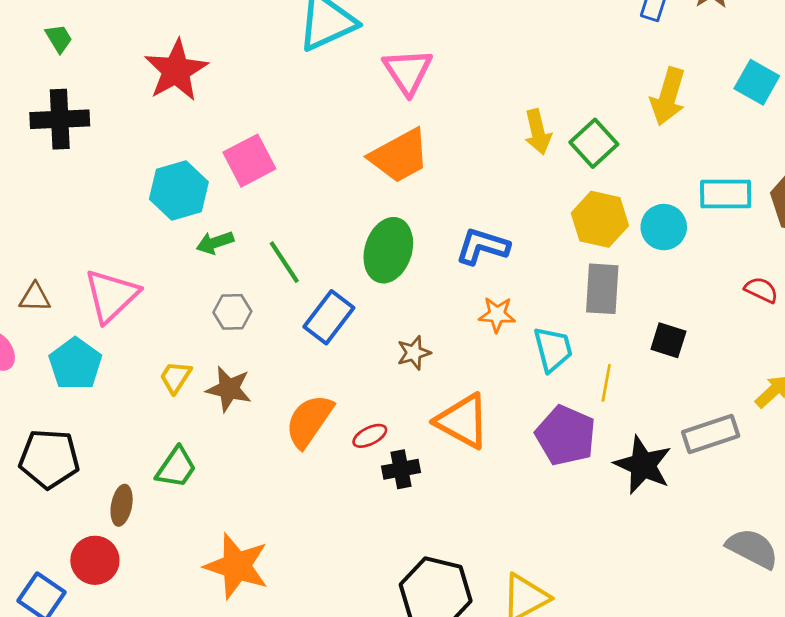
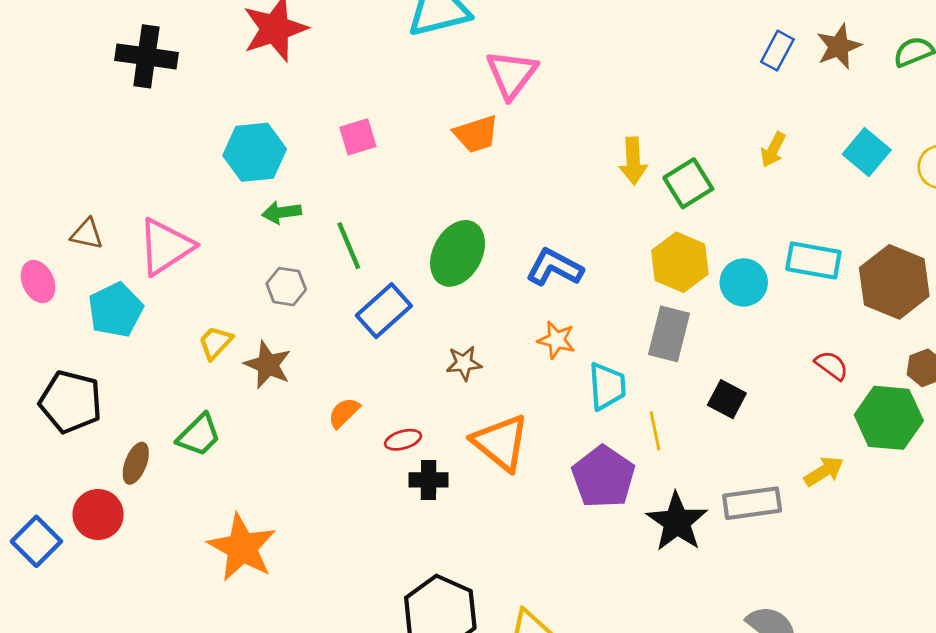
yellow arrow: (668, 96) -> (773, 150), size x0.6
orange trapezoid: (399, 156) -> (476, 134), moved, size x0.7
pink square: (249, 161) -> (358, 137), moved, size x0.7
yellow line: (606, 383) -> (655, 431), turned -33
orange semicircle: (309, 421) -> (344, 413), size x0.6

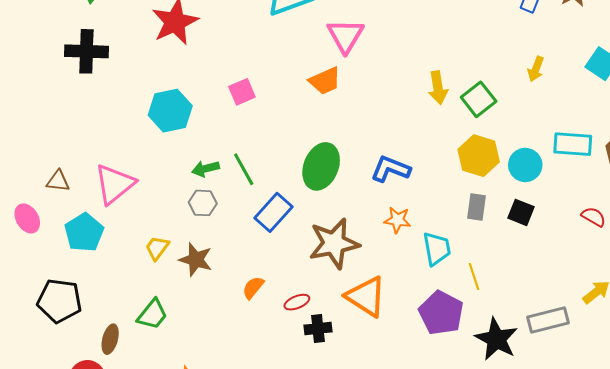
green arrow: (282, 212) -> (205, 169), moved
gray rectangle: (669, 334) -> (476, 207), size x0.7
brown star: (464, 363) -> (334, 243), size x2.0
black square: (727, 399) -> (521, 212), moved

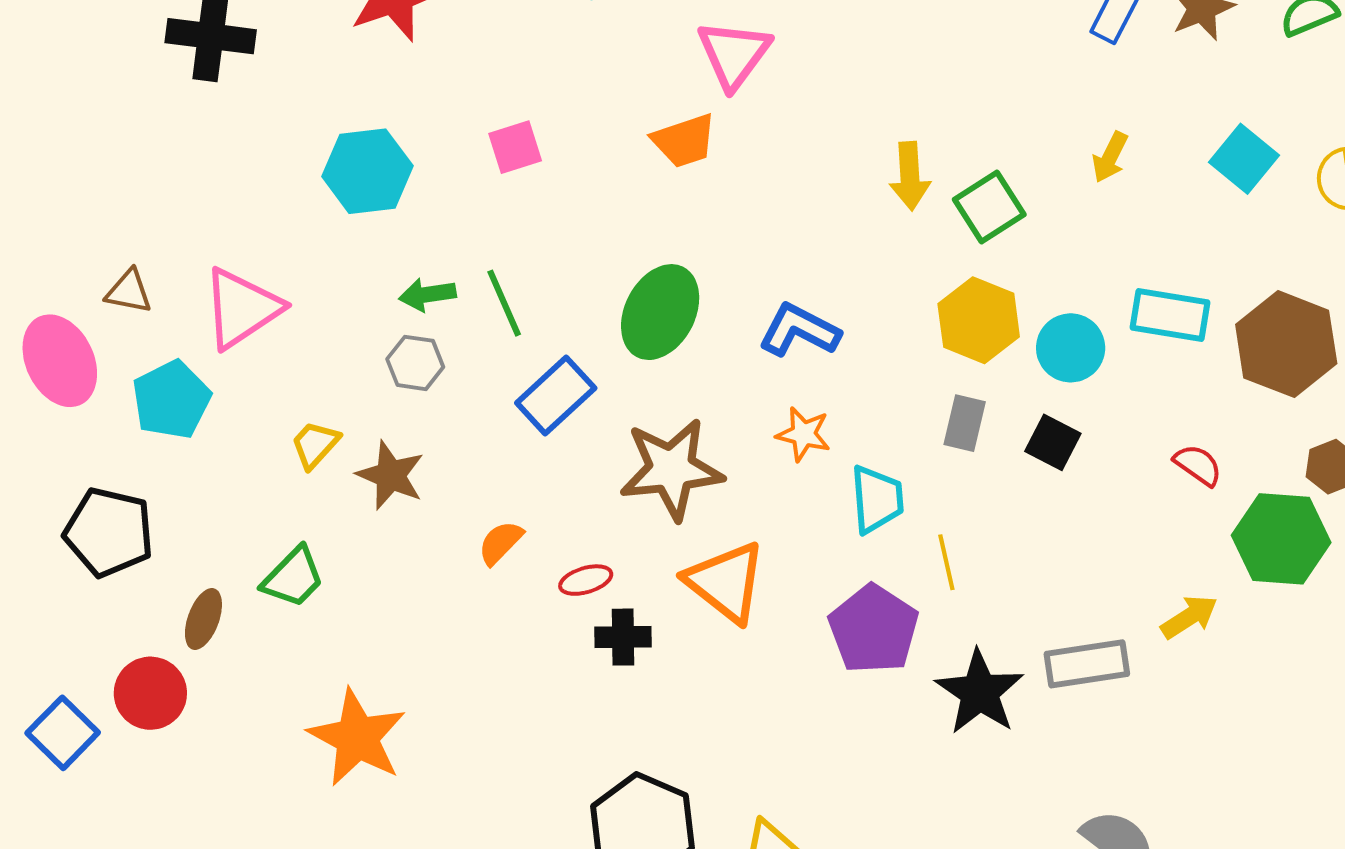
pink ellipse: (27, 218) -> (60, 361), size x1.5

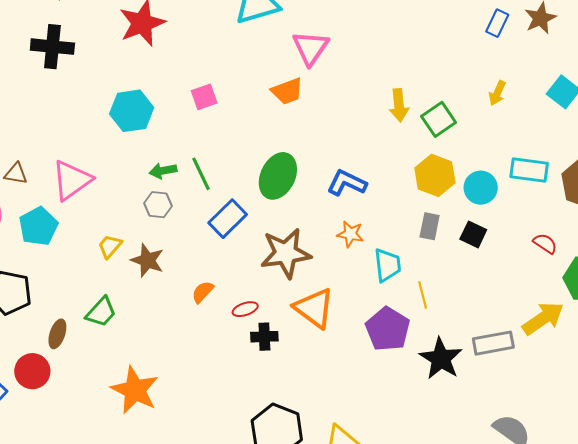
yellow arrow: (1189, 617) -> (543, 318), size x1.5

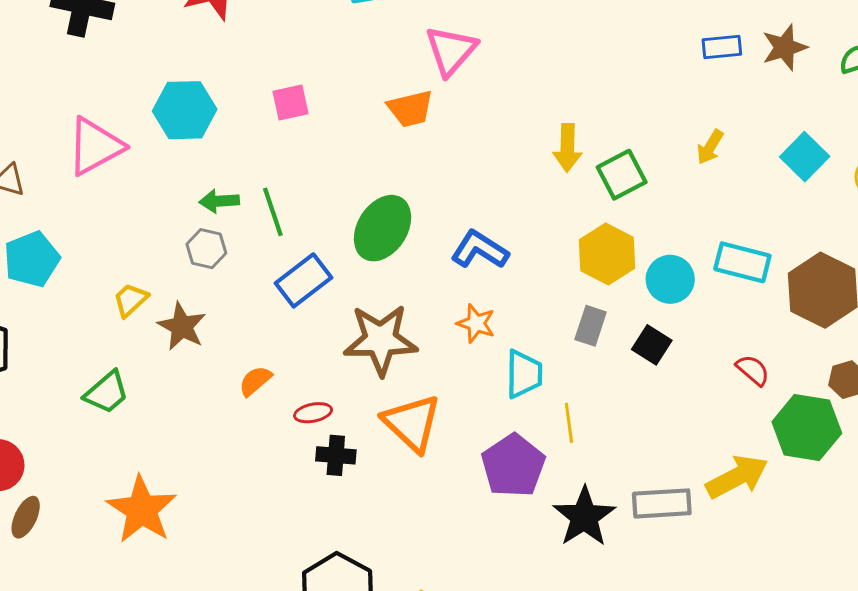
blue rectangle: (497, 23) -> (722, 47), turned 52
pink triangle: (72, 180) -> (95, 146), moved
brown ellipse: (57, 334) -> (26, 517), moved

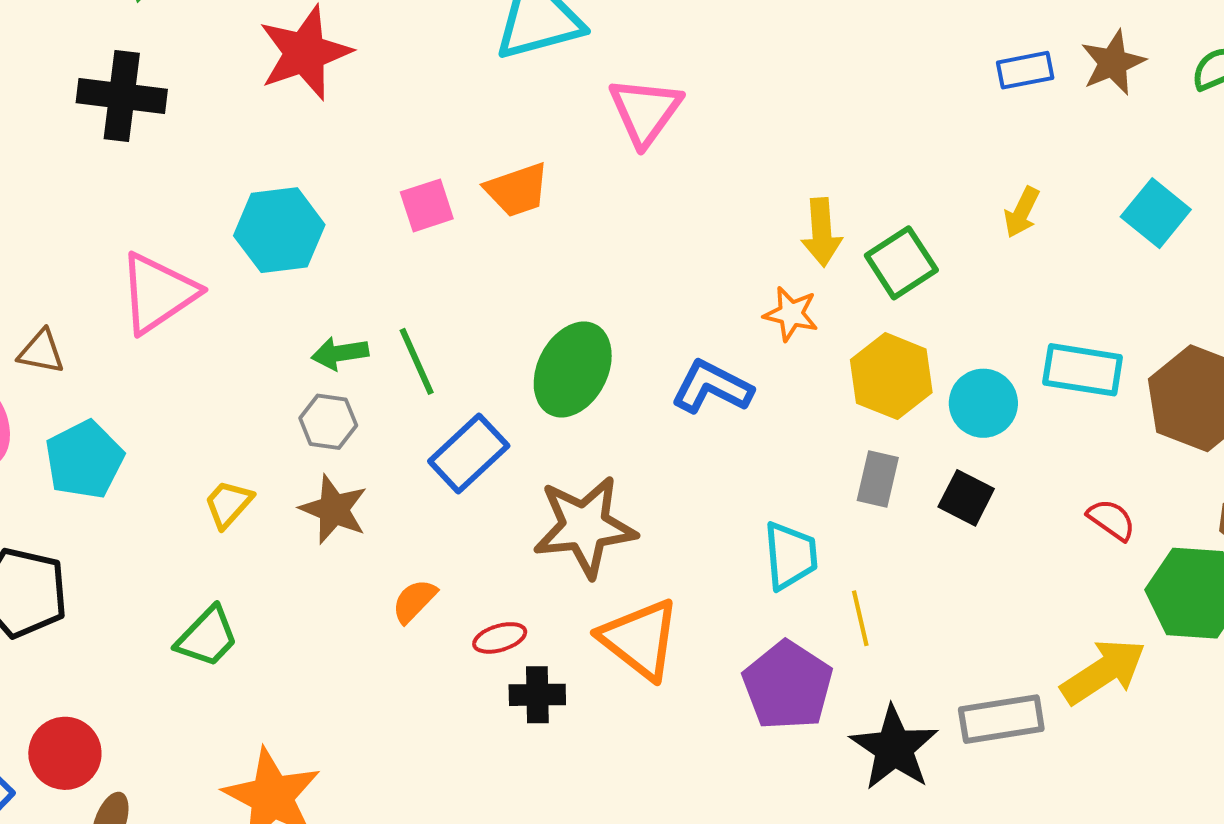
orange trapezoid: (410, 109) -> (517, 190), moved
orange star: (476, 323) -> (791, 314), moved
brown star: (182, 326) -> (334, 509), moved

